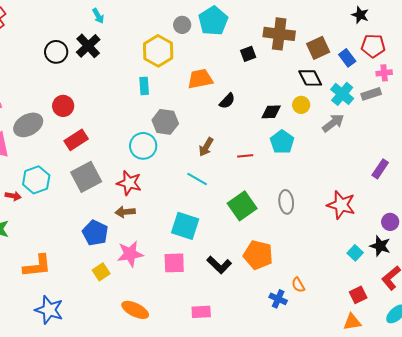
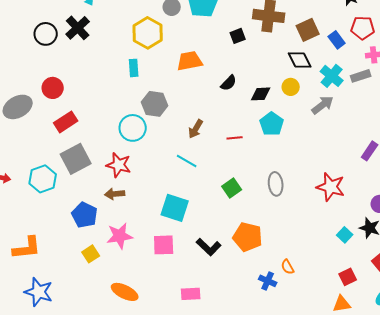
black semicircle: (227, 101) -> (229, 83), moved
cyan hexagon: (36, 180) -> (43, 179), moved
green square: (242, 206) -> (232, 188), size x0.7

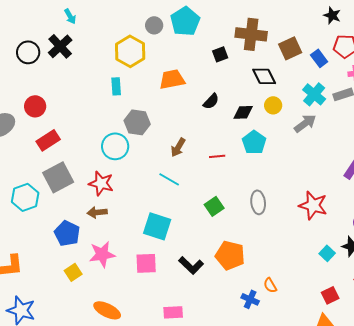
black diamond: (300, 60) -> (264, 76), moved

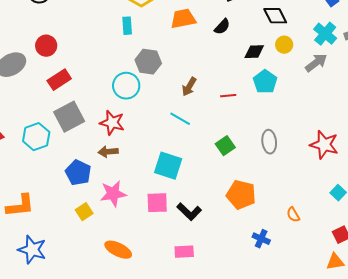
black semicircle: (211, 101) -> (222, 27), moved
black L-shape: (191, 265) -> (189, 212), moved
orange semicircle: (270, 285) -> (293, 215), moved

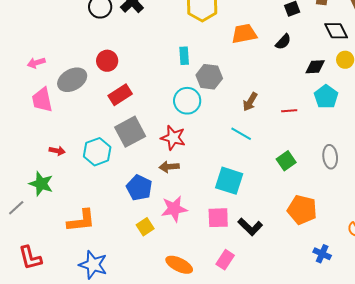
cyan rectangle: (127, 26) -> (184, 56), moved
pink rectangle: (184, 252) -> (225, 260), moved, turned -54

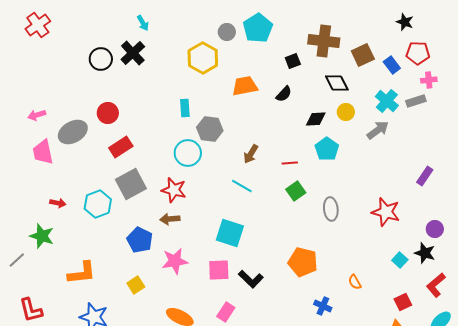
green square: (286, 161) -> (296, 191), moved
yellow square: (145, 227) -> (136, 285), moved

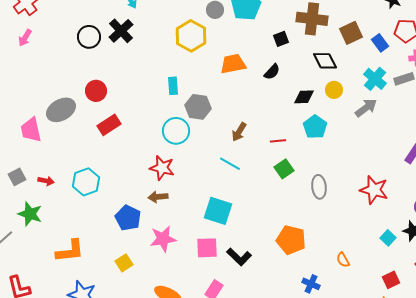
pink arrow: (37, 115) -> (25, 38), moved, turned -42
gray square: (131, 184) -> (17, 177), moved, size x0.6

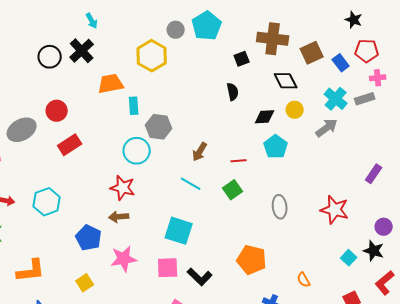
orange trapezoid: (233, 64) -> (111, 84), moved
black semicircle: (272, 72) -> (233, 92), turned -54
green square: (284, 169) -> (233, 190), moved

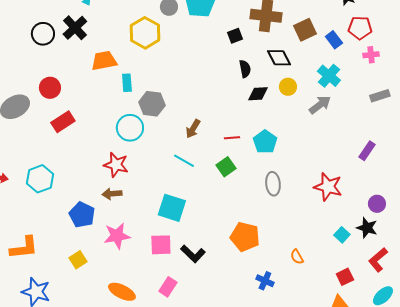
black semicircle: (233, 92) -> (245, 69), moved
gray rectangle: (365, 99) -> (380, 96), moved
cyan pentagon: (276, 147) -> (265, 142), moved

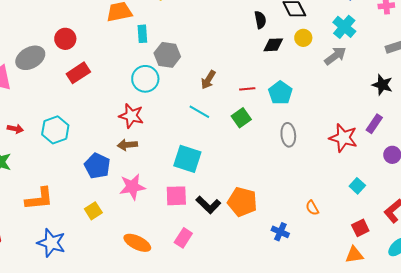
purple rectangle: (367, 151) -> (374, 124), moved
black star: (367, 228) -> (382, 85), moved
orange pentagon: (245, 237) -> (242, 202), moved

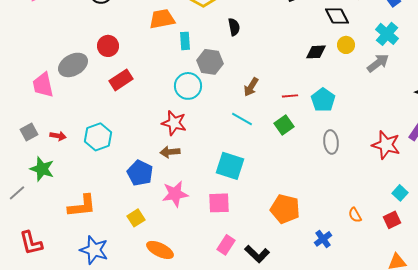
black semicircle: (260, 20) -> (234, 27), moved
black L-shape: (208, 205) -> (257, 254), moved
red square: (360, 228) -> (392, 220), moved
blue cross: (280, 232) -> (323, 239), turned 30
orange ellipse: (137, 243) -> (160, 250), moved

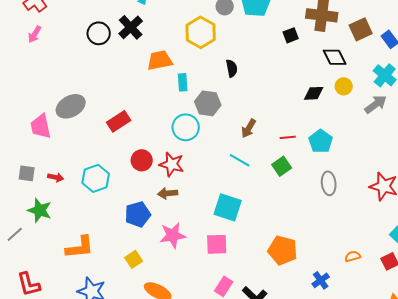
red circle: (108, 46) -> (142, 160), moved
gray square: (29, 132) -> (27, 173), turned 36
blue pentagon: (140, 173) -> (138, 214), turned 30
orange semicircle: (355, 215) -> (353, 256), turned 105

